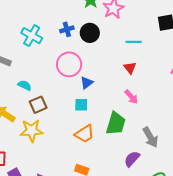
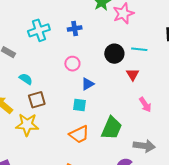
black circle: (90, 33) -> (114, 54), moved
cyan cross: (32, 36) -> (39, 30), turned 35
pink circle: (69, 64) -> (72, 64), size x0.6
pink arrow: (131, 97) -> (145, 105), moved
gray arrow: (150, 137) -> (144, 146), turned -60

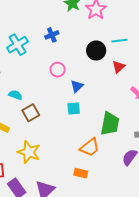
red triangle: (133, 74) -> (118, 67), turned 32
yellow star: (27, 125) -> (29, 152), moved, turned 30
orange trapezoid: (79, 134) -> (90, 147), moved

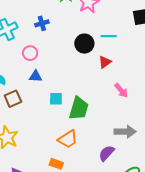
pink circle: (58, 70) -> (30, 53), moved
blue triangle: (77, 86) -> (36, 76), moved, turned 40
green trapezoid: (110, 124) -> (79, 108), moved

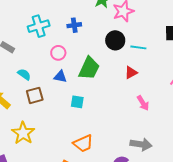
black circle: (84, 44) -> (115, 40), moved
green trapezoid: (79, 108) -> (89, 68), moved

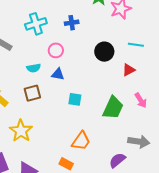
black circle: (115, 40) -> (104, 52), moved
green trapezoid: (89, 68) -> (113, 108), moved
cyan semicircle: (24, 74) -> (34, 68), moved, turned 136
orange trapezoid: (83, 143) -> (81, 141), turned -30

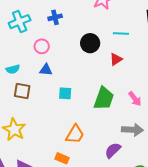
cyan semicircle: (34, 68) -> (13, 69), moved
brown square: (32, 93) -> (22, 91), turned 30
pink arrow: (141, 100) -> (135, 99), moved

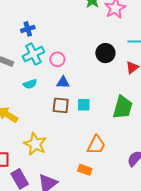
blue cross: (55, 17) -> (28, 29), moved
cyan cross: (20, 22) -> (33, 54), moved
brown square: (22, 91) -> (61, 105), moved

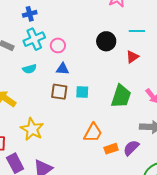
orange rectangle: (85, 170) -> (111, 149), moved, turned -40

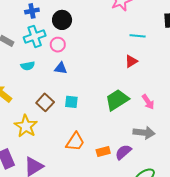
black circle: (106, 41) -> (62, 20), moved
brown square: (59, 92) -> (45, 102), moved, turned 30
cyan square: (82, 92) -> (71, 102), moved
green trapezoid: (121, 96) -> (117, 100), turned -145
orange trapezoid: (93, 133) -> (75, 142), moved

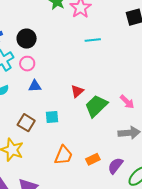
cyan line: (138, 36) -> (93, 40), moved
red triangle: (131, 61) -> (77, 91), moved
purple semicircle: (123, 152) -> (115, 166), moved

